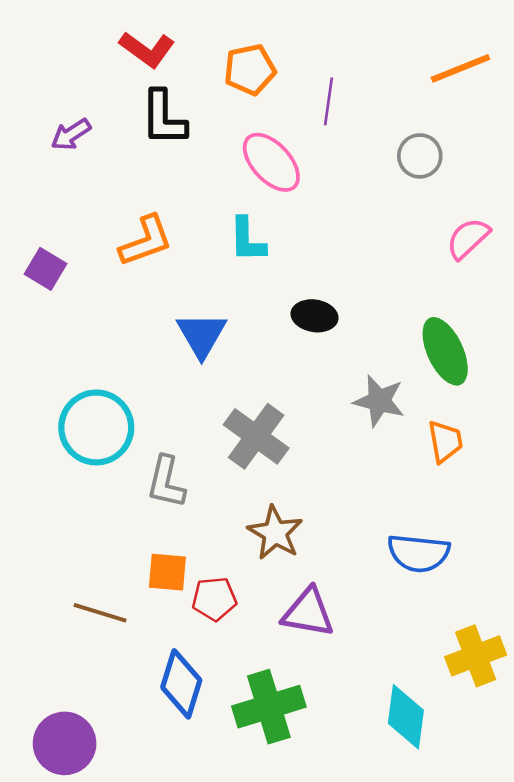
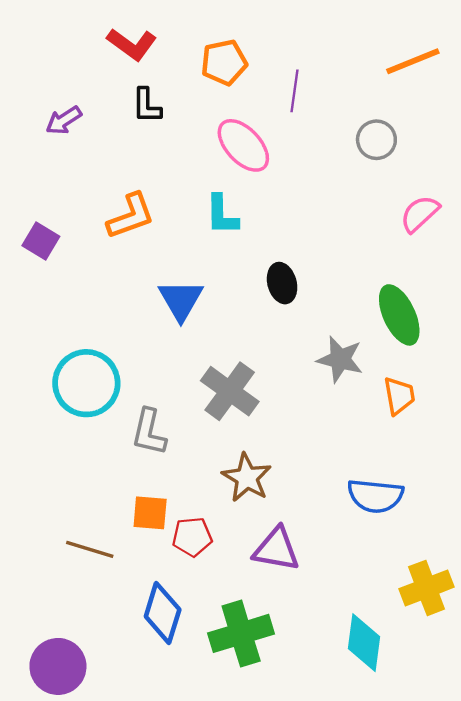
black L-shape: (164, 118) -> (147, 106), size x0.7
black ellipse: (314, 316) -> (282, 283), turned 66

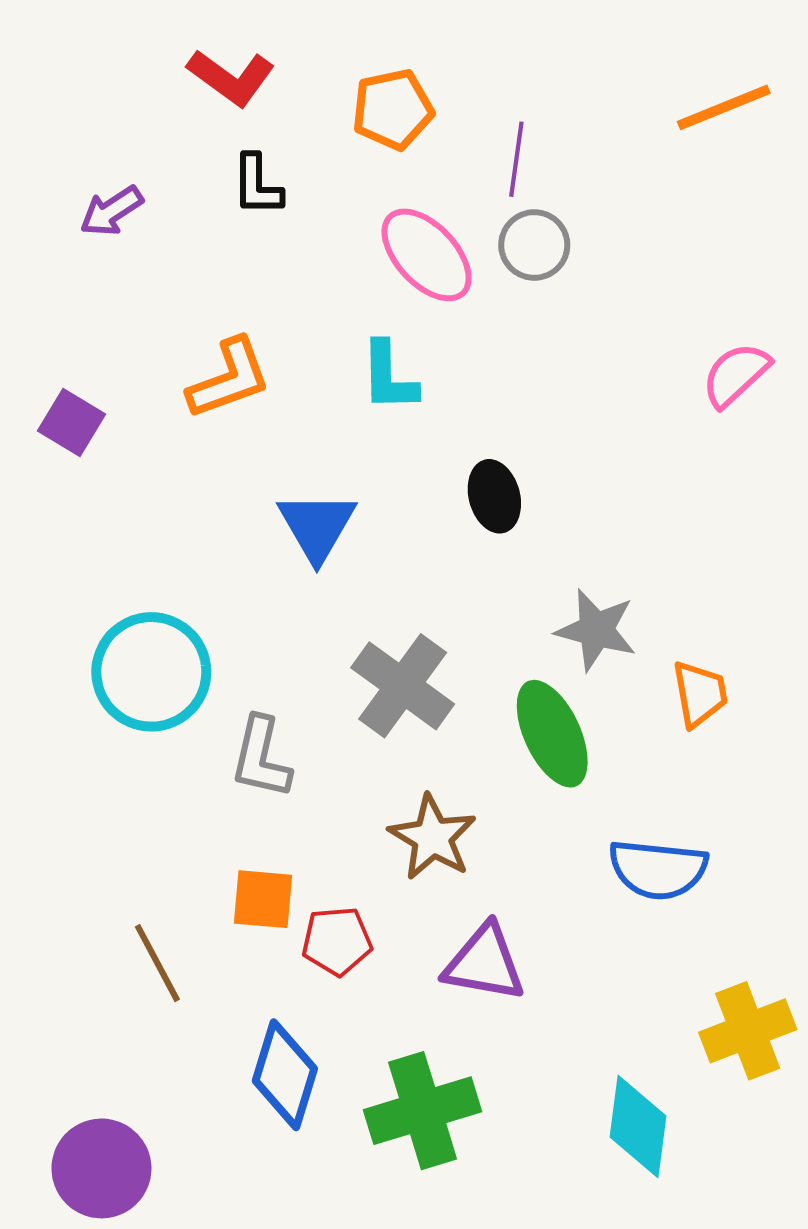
gray circle: (376, 140) -> (534, 245), moved
green ellipse: (399, 315) -> (552, 734), moved
brown line: (90, 549) -> (157, 963), turned 45

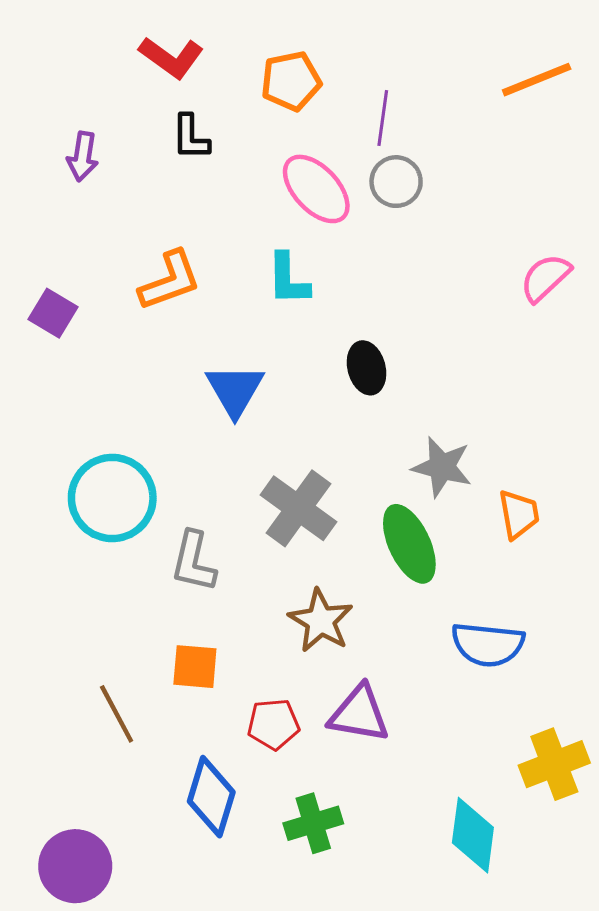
purple arrow: (111, 211) -> (83, 156), turned -48
red pentagon: (337, 941) -> (273, 724), moved
green cross: (423, 1111) -> (313, 823), size x0.7

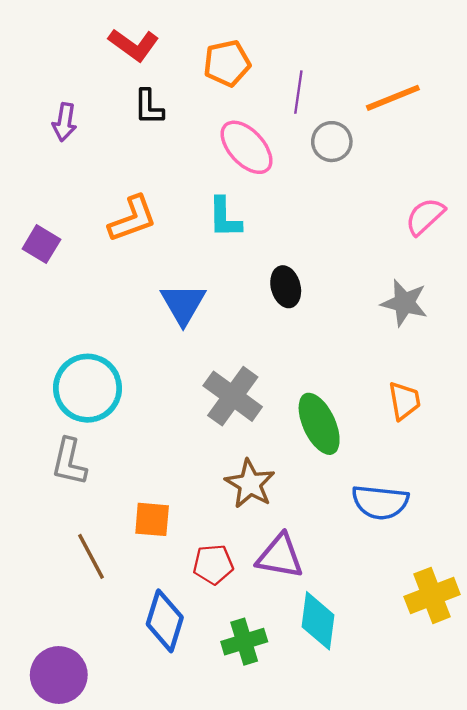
orange line: (537, 80) -> (393, 98), moved
gray circle: (396, 182) -> (332, 142), moved
gray star: (442, 467) -> (404, 303), moved
gray L-shape: (193, 562) -> (69, 462), moved
cyan diamond: (473, 835) -> (318, 621), moved

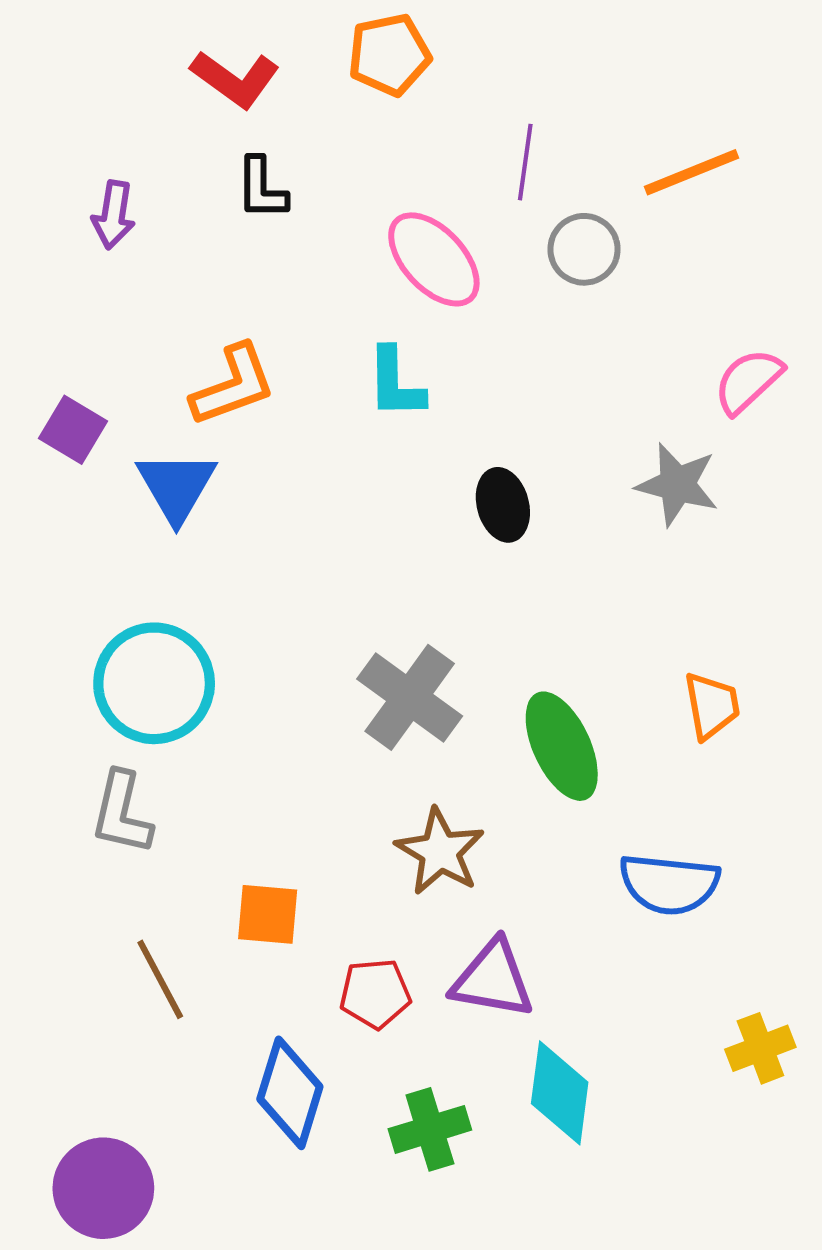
orange pentagon: (227, 63) -> (389, 55), moved
gray star: (404, 303) -> (677, 485), moved
blue triangle: (183, 304) -> (176, 487), moved
yellow cross: (432, 595) -> (760, 1048), size x0.7

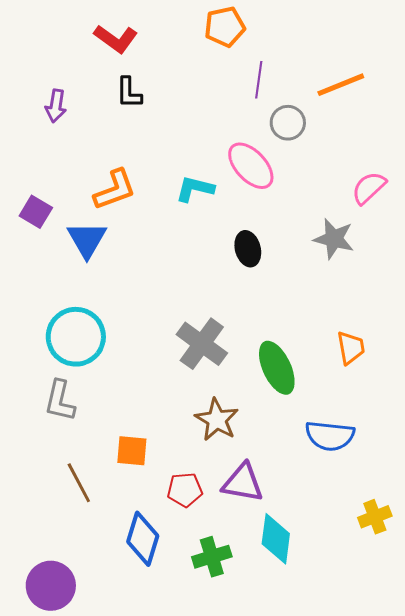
orange pentagon: (389, 55) -> (225, 27), moved
pink ellipse: (434, 259) -> (251, 166), moved
cyan L-shape: (395, 383) -> (195, 189), turned 105

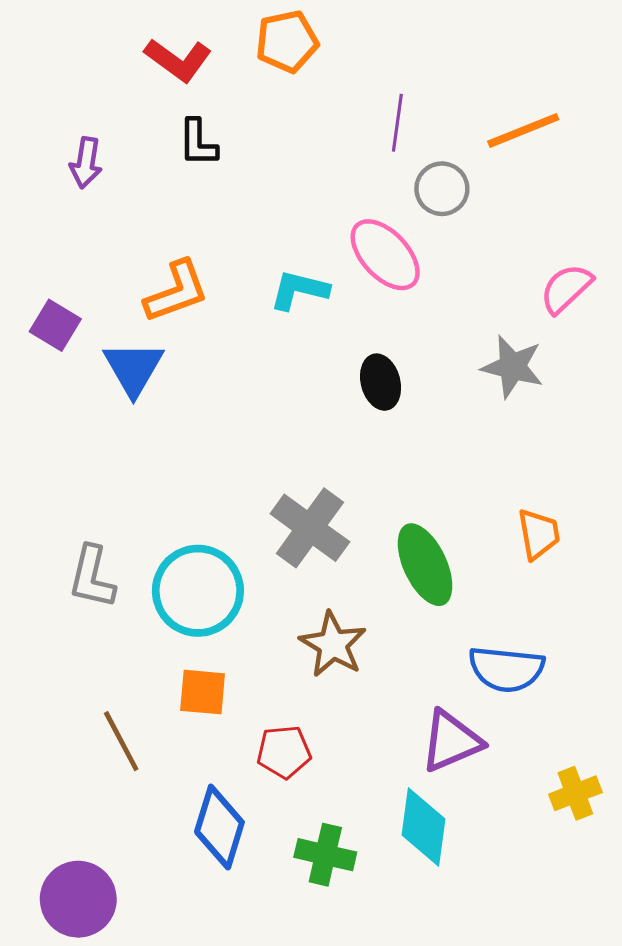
orange pentagon: (225, 27) -> (287, 41), moved
cyan circle: (76, 337) -> (198, 591), moved
gray L-shape: (60, 401) -> (92, 577), moved
purple triangle: (243, 483) -> (451, 741), moved, turned -33
green cross: (212, 557) -> (325, 855), turned 30

